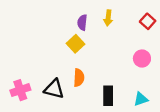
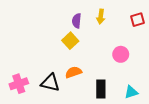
red square: (148, 21) -> (138, 20), turned 32
pink circle: (142, 59) -> (121, 54), moved
orange semicircle: (79, 78) -> (73, 72), turned -112

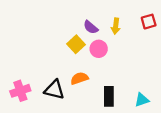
yellow arrow: (101, 17) -> (116, 26), moved
purple semicircle: (77, 21) -> (91, 27), moved, turned -56
pink circle: (121, 54) -> (99, 49), moved

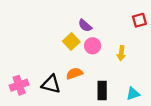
yellow arrow: (116, 26) -> (121, 53), moved

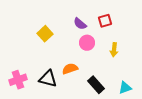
red square: (139, 20) -> (105, 21), moved
yellow square: (71, 42) -> (45, 34), moved
black rectangle: (102, 91) -> (96, 85), turned -42

